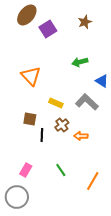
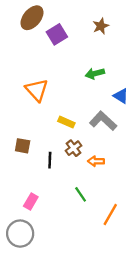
brown square: (30, 119) -> (23, 146), moved
green line: (61, 170) -> (81, 194), moved

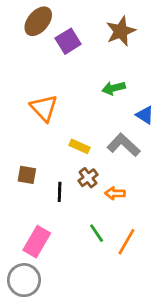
brown star: (101, 26) -> (121, 31), size x1.5
pink rectangle: (31, 202) -> (37, 242), size x1.5
orange line: (110, 215) -> (126, 242), moved

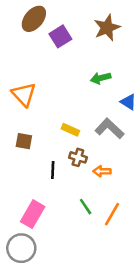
orange triangle: (44, 108) -> (24, 94), moved
brown square: (27, 175) -> (24, 141), moved
brown cross: (88, 178) -> (78, 157), turned -36

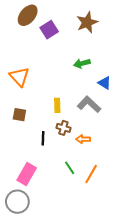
yellow rectangle: (70, 130) -> (57, 105), turned 64

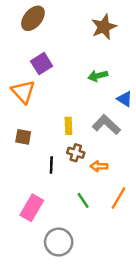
purple square: (49, 30) -> (42, 64), moved
orange line: (91, 174) -> (119, 198), moved
gray circle: (17, 202) -> (59, 242), moved

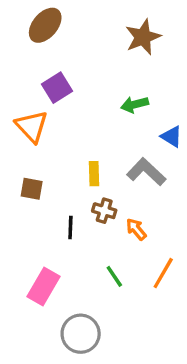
orange arrow: (99, 166) -> (136, 229), turned 49

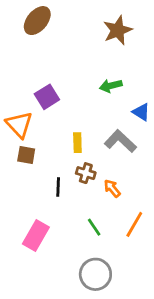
purple square: (57, 88) -> (47, 97), moved
orange triangle: (32, 126) -> (19, 125), moved
gray circle: (81, 334) -> (95, 274), moved

